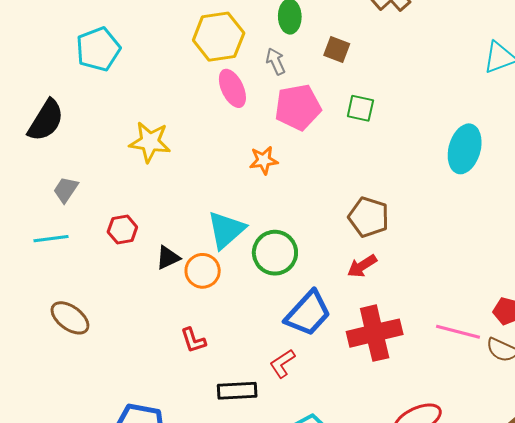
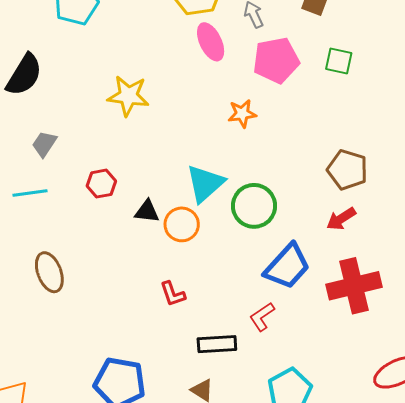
black triangle: (168, 258) -> (147, 211), turned 32
brown ellipse: (70, 318) -> (49, 272), turned 33

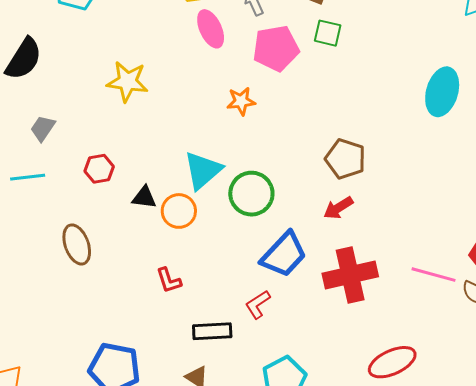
green square: (339, 61) -> (328, 33), moved
brown ellipse: (49, 272) -> (77, 244), moved

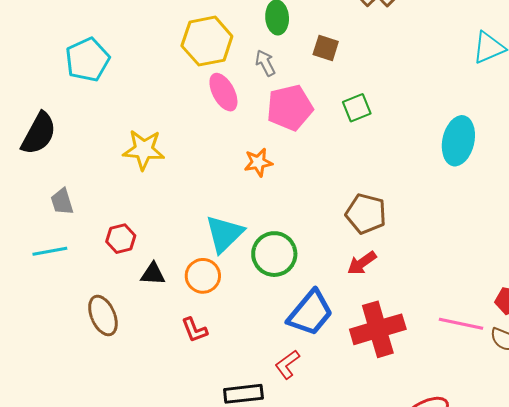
green square: (328, 33) -> (357, 108), moved, turned -32
gray trapezoid: (43, 128) -> (62, 202), turned -48
black triangle: (144, 197) -> (153, 274), moved
red L-shape: (169, 280) -> (194, 330), moved

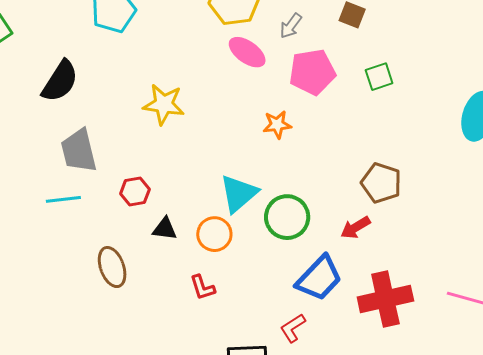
gray arrow: (265, 63) -> (291, 26), turned -120
pink ellipse: (223, 92) -> (247, 52), turned -30
gray trapezoid: (62, 202) -> (79, 151), size x1.6
red arrow: (362, 263) -> (355, 228), moved

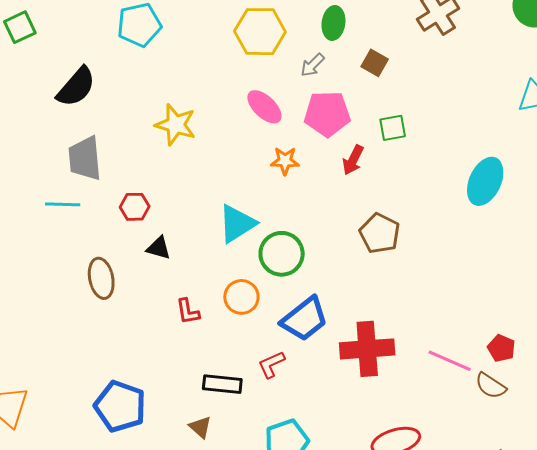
pink ellipse: (247, 52) -> (264, 107), moved
red arrow: (355, 228) -> (353, 160), moved, turned -40
orange circle: (214, 234) -> (241, 297), moved

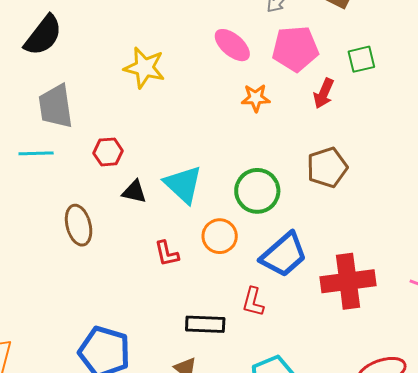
cyan triangle: (237, 224) -> (183, 184), moved, turned -42
brown pentagon: (380, 233) -> (327, 167), moved, turned 30
red L-shape: (271, 364) -> (253, 302), turned -48

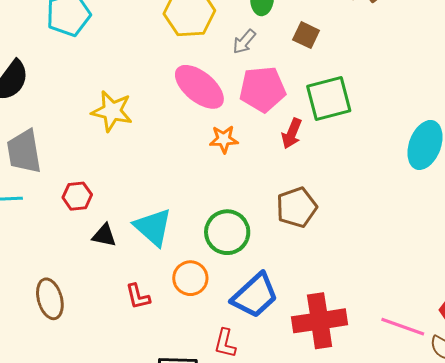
pink ellipse: (232, 45) -> (199, 87), size x1.4
green square: (361, 59) -> (329, 98), size x1.6
brown ellipse: (79, 225) -> (50, 299), moved

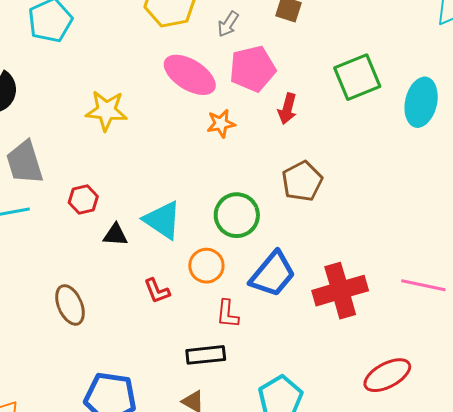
green square: (329, 98) -> (357, 77), moved
red L-shape: (225, 343) -> (227, 314), moved

